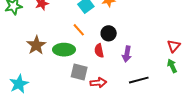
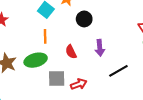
orange line: (79, 30) -> (45, 36), turned 56
black circle: (109, 33) -> (84, 19), moved

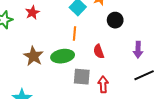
purple arrow: (100, 48) -> (138, 50), moved
red arrow: (79, 84) -> (103, 84), turned -77

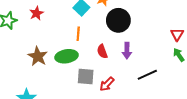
black circle: (115, 20) -> (118, 20), size x1.5
purple arrow: (138, 50) -> (127, 51), moved
red arrow: (103, 84) -> (107, 84), turned -133

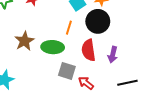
black circle: (118, 20) -> (98, 21), moved
red semicircle: (102, 51) -> (89, 50), size x1.5
red arrow: (107, 84) -> (86, 83), turned 70

